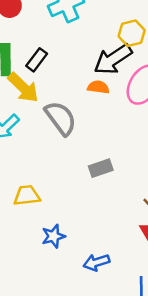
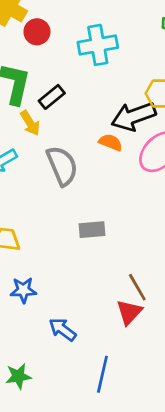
yellow arrow: (23, 88) -> (30, 123), size x0.7
blue arrow: (96, 262) -> (63, 329), turned 40

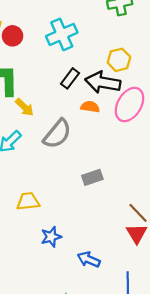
black rectangle: (52, 97) -> (70, 78), moved
black arrow: (134, 116) -> (103, 82), turned 44
gray semicircle: (62, 166) -> (57, 134), turned 76

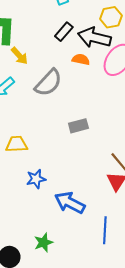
blue arrow: (89, 260) -> (70, 203), size x1.4

